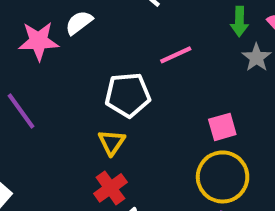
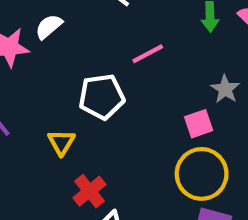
gray star: (256, 58) -> (225, 89), moved
yellow triangle: (112, 142) -> (61, 142), moved

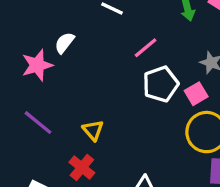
white pentagon: (102, 97) -> (161, 84), moved
red cross: (89, 191) -> (82, 168), moved

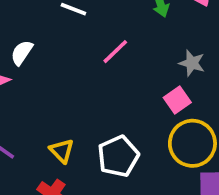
white pentagon: (161, 84) -> (118, 156), moved

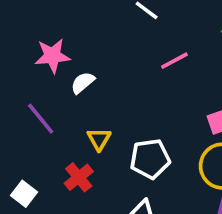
white semicircle: (22, 53) -> (83, 83), moved

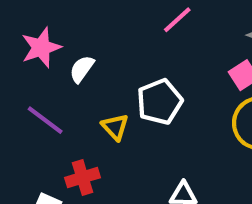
white pentagon: (150, 159) -> (160, 102), moved
red cross: (79, 177) -> (83, 178), moved, turned 36

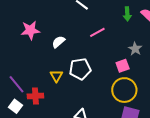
white semicircle: (82, 69) -> (58, 42), moved
purple line: (45, 120) -> (16, 84), moved

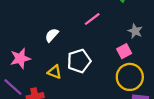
pink star: (30, 30) -> (20, 58), moved
yellow triangle: (56, 76) -> (55, 72), turned -32

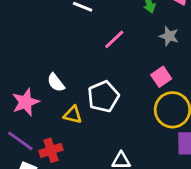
gray star: (135, 31) -> (169, 36), moved
white semicircle: (52, 35) -> (56, 83), moved, turned -72

